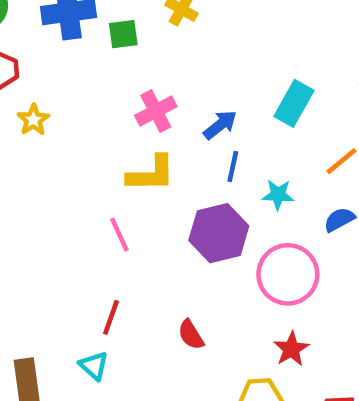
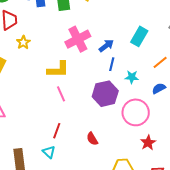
pink cross: (156, 111) -> (78, 39), size x1.4
yellow L-shape: (151, 174) -> (58, 70), moved
red star: (291, 349) -> (148, 143), moved

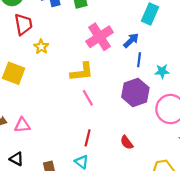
cyan rectangle: (139, 36) -> (150, 14), moved

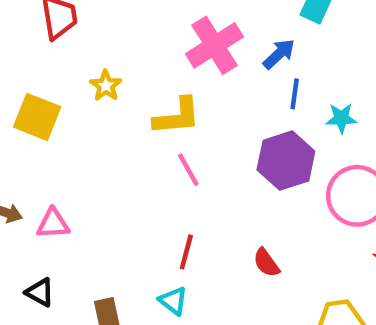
yellow star: (41, 47) -> (106, 86), moved

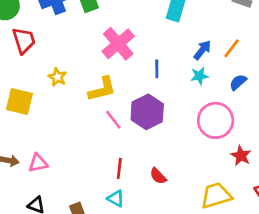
blue arrow: (279, 54) -> (202, 50), moved
blue line: (295, 94) -> (157, 69), moved
purple hexagon: (286, 161) -> (147, 112), moved
red semicircle: (266, 263) -> (158, 176), moved

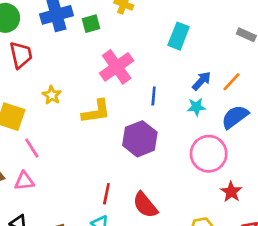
blue semicircle: (238, 82) -> (235, 117), size x1.5
pink line: (113, 120) -> (32, 148), moved
red semicircle: (158, 176) -> (145, 205), size x1.5

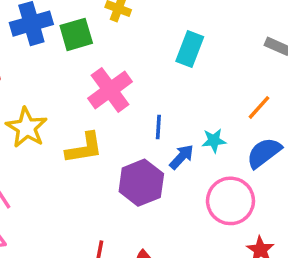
green square: (91, 24) -> (76, 34), size x1.4
blue arrow: (202, 81) -> (182, 157), moved
yellow star: (52, 95) -> (27, 128), size x1.6

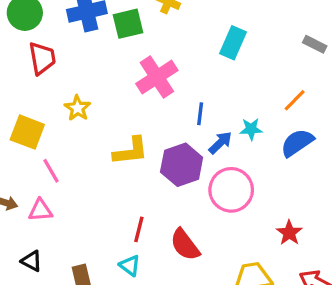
yellow star: (27, 128) -> (77, 108), size x0.7
yellow L-shape: (84, 148) -> (131, 151), moved
pink circle: (230, 201) -> (231, 190), moved

